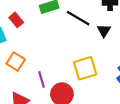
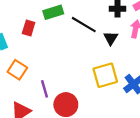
red rectangle: (16, 20) -> (29, 28), moved, turned 56
yellow square: (85, 68) -> (105, 75), moved

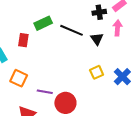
yellow square: (105, 75) -> (97, 72), size x0.6
purple line: (44, 89) -> (45, 92), turned -56

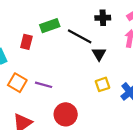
black cross: (99, 12) -> (103, 18), moved
black triangle: (97, 39) -> (99, 54), moved
purple line: (45, 92) -> (44, 85), moved

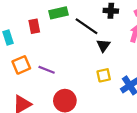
red rectangle: (26, 42) -> (34, 26), turned -32
orange square: (17, 83) -> (21, 65), turned 30

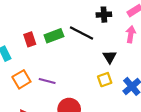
green rectangle: (59, 13) -> (54, 36), moved
black triangle: (103, 45) -> (110, 57), moved

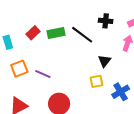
red rectangle: (30, 39) -> (33, 33), turned 56

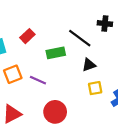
green rectangle: (56, 33) -> (56, 53), moved
black triangle: (105, 61) -> (89, 65), moved, turned 32

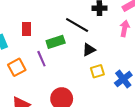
red rectangle: (27, 36) -> (26, 29), turned -40
purple line: (38, 80) -> (41, 59), moved, turned 49

